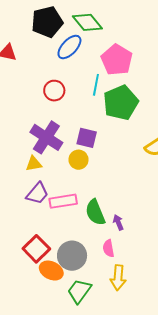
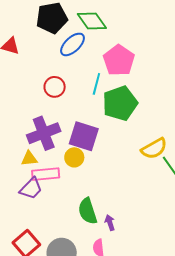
purple cross: (46, 137) -> (44, 133), turned 32
purple square: (87, 138) -> (84, 136), size x1.4
pink rectangle: (63, 201) -> (46, 174), moved

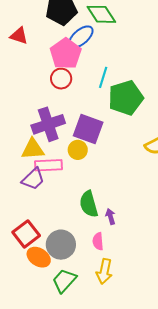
pink pentagon: (119, 60) -> (66, 54), moved
yellow triangle: (29, 159) -> (33, 149), size x1.4

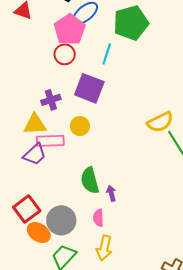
green pentagon: (126, 98) -> (131, 23), moved
purple cross: (48, 124) -> (51, 100), size x0.6
purple square: (88, 129) -> (89, 88), moved

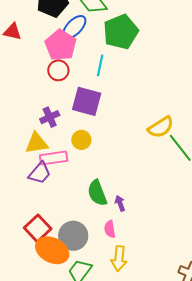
orange ellipse: (39, 233) -> (52, 250), size x1.4

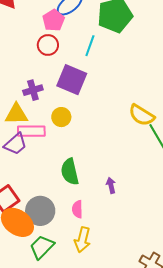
pink pentagon: (61, 45) -> (54, 20), size x0.7
yellow semicircle: (161, 127) -> (142, 115), turned 56
purple arrow: (120, 203) -> (111, 185), moved

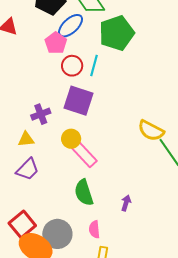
red circle: (48, 45) -> (72, 66), moved
yellow triangle: (16, 114) -> (26, 139), size x0.7
pink rectangle: (31, 131) -> (84, 155), moved, turned 52
purple arrow: (111, 185) -> (126, 203), turned 35

